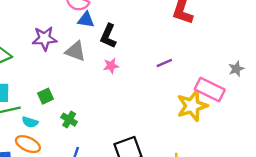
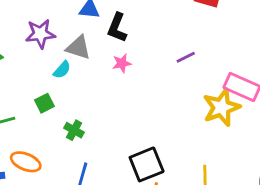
cyan semicircle: (30, 122) -> (62, 70), moved, turned -63

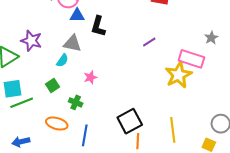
purple star: (40, 34) -> (31, 41), moved, turned 30
pink star: (122, 63) -> (90, 77), moved
orange ellipse: (26, 162) -> (57, 124), moved

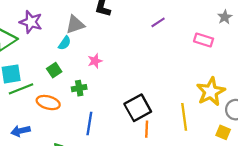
gray triangle: (72, 43) -> (75, 25), turned -30
pink rectangle: (191, 59) -> (204, 40), size x0.7
yellow star: (178, 75) -> (211, 92), moved
green cross: (76, 102) -> (79, 88), turned -32
orange ellipse: (57, 124) -> (48, 103), moved

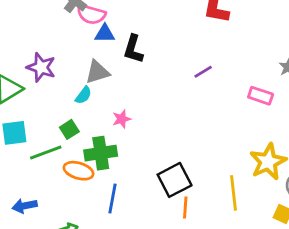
green cross: (79, 88) -> (101, 153), size x1.6
green line: (21, 89) -> (46, 153), moved
orange ellipse: (48, 103) -> (79, 171), moved

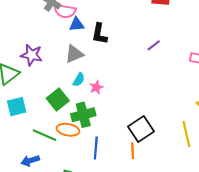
cyan semicircle: (83, 95) -> (79, 80), moved
green square: (69, 129) -> (58, 99), size x1.5
green line: (46, 153) -> (44, 135), moved, turned 50
orange line: (185, 208) -> (133, 151), moved

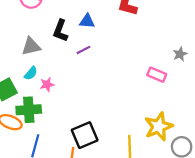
blue triangle: (77, 25) -> (87, 21), moved
purple line: (154, 45) -> (83, 50), moved

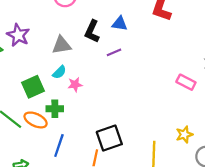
green cross: (29, 110) -> (55, 109), size x0.7
yellow star: (159, 127) -> (184, 134), size x0.6

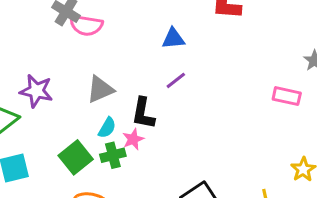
black L-shape: (92, 31) -> (143, 113), moved
green cross: (55, 109) -> (113, 155), moved

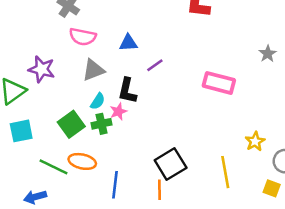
pink semicircle: (86, 25) -> (83, 37), moved
blue triangle: (173, 38) -> (128, 43), moved
pink rectangle: (287, 96) -> (219, 83), moved, size x1.4

